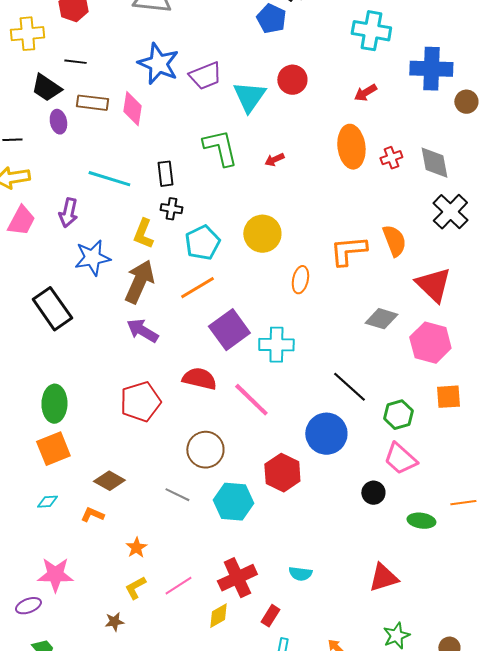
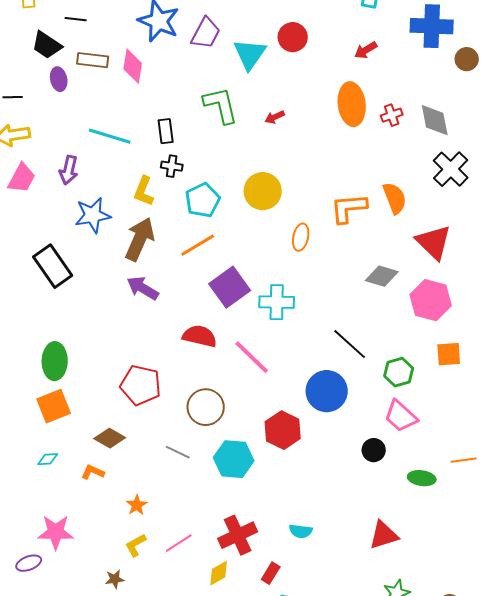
purple trapezoid: (205, 76) -> (206, 33), turned -40
red pentagon: (140, 402) -> (141, 385), moved, turned 30

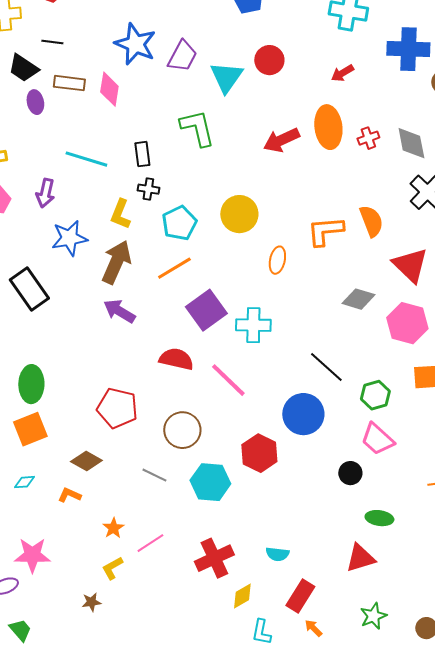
red arrow: (275, 117) -> (281, 140), moved, size x1.8
green ellipse: (422, 478) -> (379, 518), moved
pink line: (179, 543) -> (150, 543), moved
yellow diamond: (219, 573) -> (242, 596), moved
red rectangle: (271, 573) -> (300, 596), moved, size x1.5

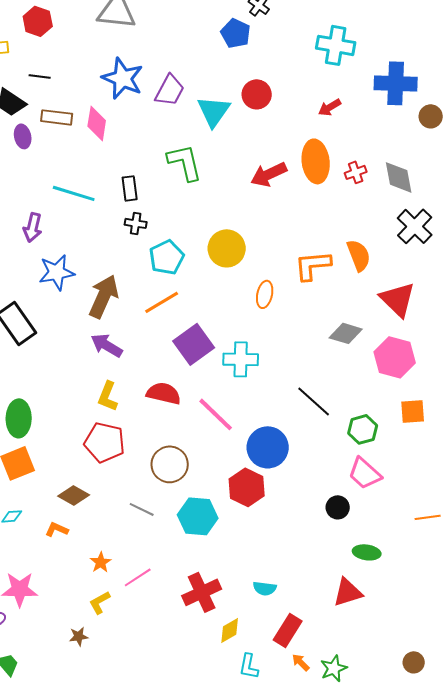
yellow L-shape: (120, 214) -> (108, 396), moved
blue circle: (303, 414) -> (268, 447), moved
green star: (373, 616) -> (334, 668), moved

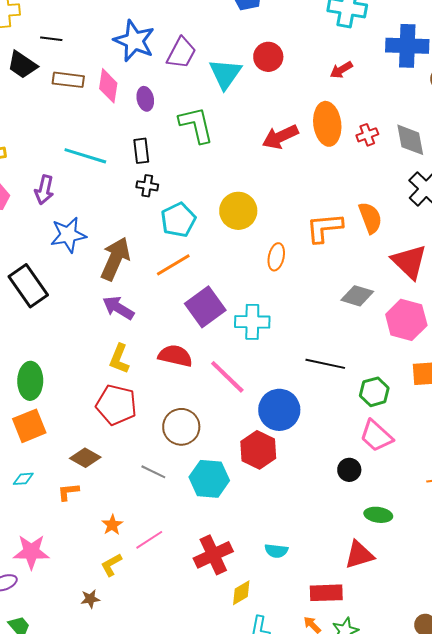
purple ellipse: (23, 136) -> (145, 99), moved
black line: (314, 401) -> (325, 364), turned -30
orange L-shape: (57, 529) -> (68, 492), turned -30
red rectangle: (288, 630) -> (326, 593), moved, turned 56

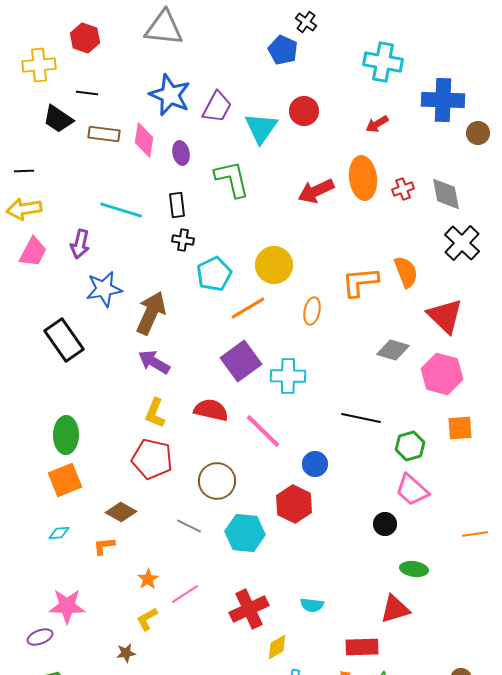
orange line: (173, 265) -> (248, 308), moved
blue circle: (279, 410) -> (315, 464), size x0.6

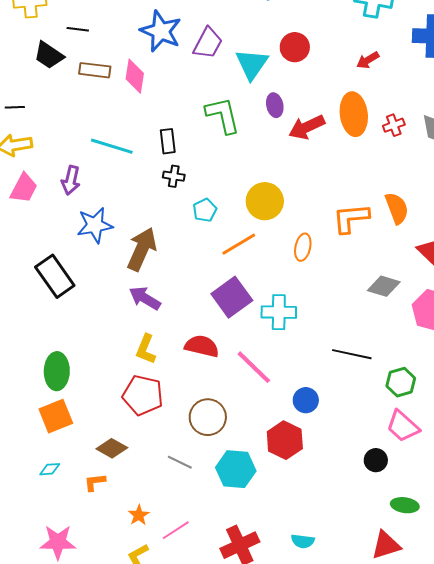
purple ellipse: (181, 153) -> (275, 105), moved
cyan pentagon: (214, 274) -> (205, 210), size x0.7

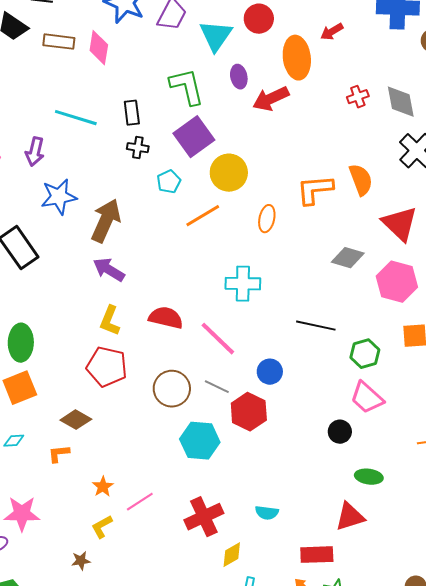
orange ellipse: (354, 114) -> (297, 58), moved
purple square: (232, 297) -> (194, 137), moved
gray line: (180, 462) -> (217, 387), moved

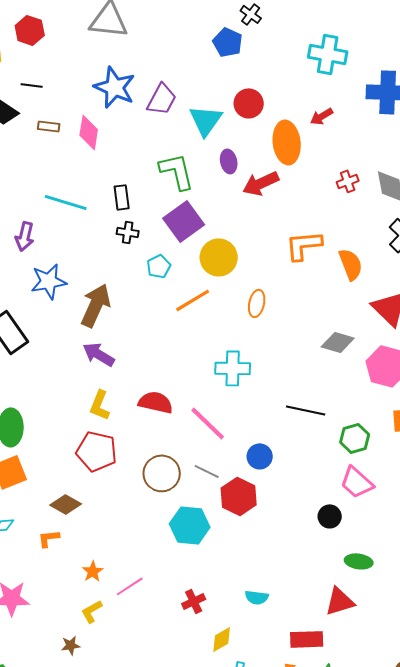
brown rectangle: (59, 42) -> (49, 126), size x0.7
orange L-shape: (315, 190) -> (304, 245), moved
red cross: (204, 517) -> (194, 601), size x0.6

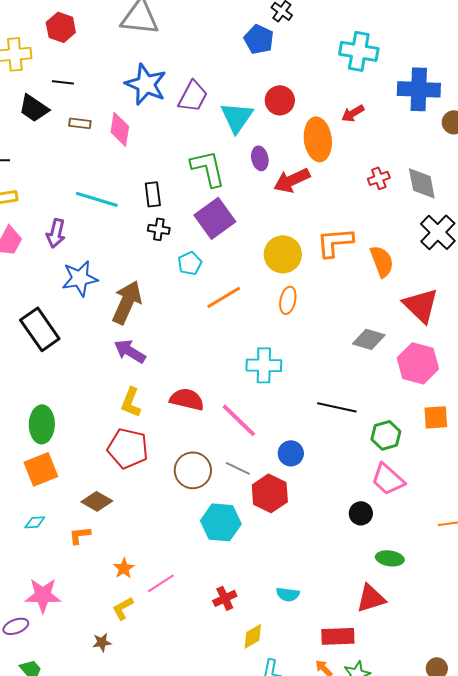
yellow circle: (219, 257) -> (283, 254), moved

